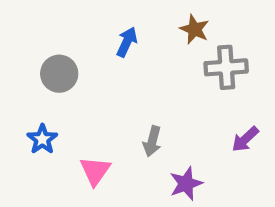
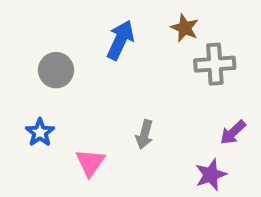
blue arrow: (127, 42) -> (120, 40), size x1.4
purple star: (186, 184) -> (211, 175), moved

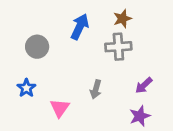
brown star: (185, 28) -> (122, 19), turned 30
gray cross: (215, 64) -> (118, 47), moved
purple arrow: (233, 132) -> (144, 85), moved

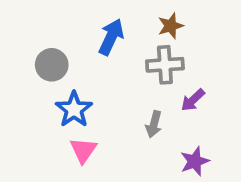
purple arrow: (144, 85) -> (193, 100), moved
blue star: (26, 88) -> (74, 109), moved, size x1.4
gray arrow: (96, 89) -> (154, 124), moved

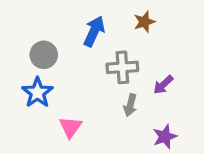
gray cross: (165, 65) -> (122, 67), moved
blue star: (74, 109) -> (37, 93), moved

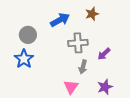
blue arrow: (94, 31) -> (60, 20), turned 36
pink triangle: (70, 127) -> (71, 87), moved

